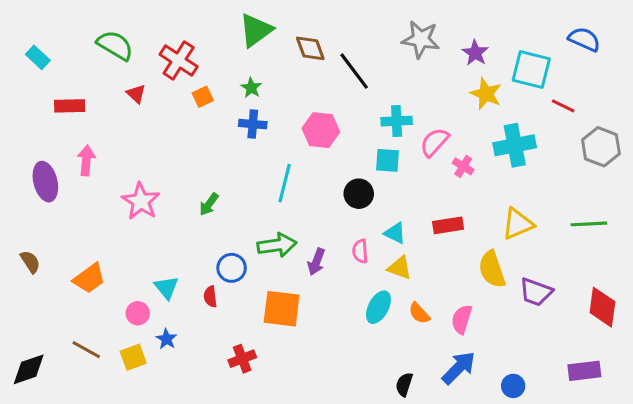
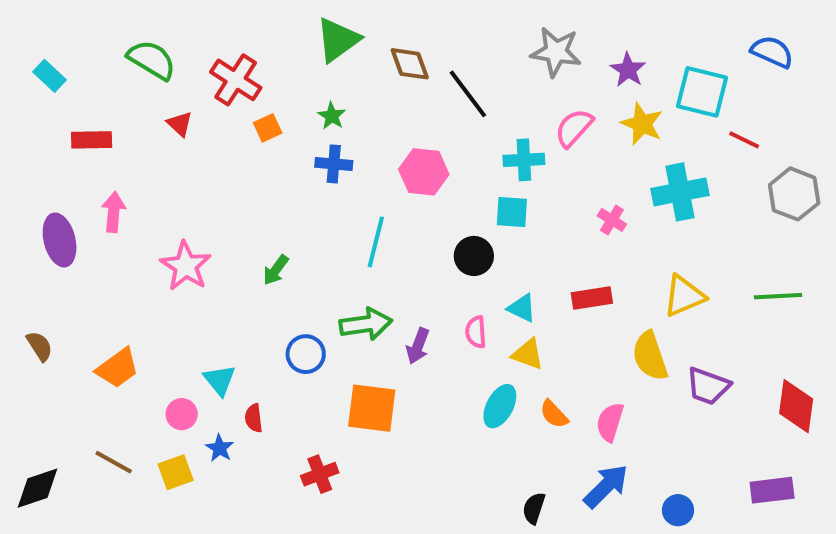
pink semicircle: (434, 142) -> (574, 128), moved
red semicircle: (210, 297) -> (254, 418), moved

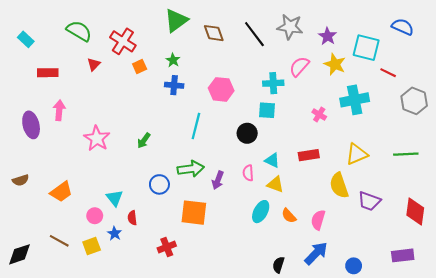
black line: (468, 94) -> (254, 34), moved
red triangle: (180, 124) -> (94, 64), turned 32
brown semicircle: (40, 346) -> (21, 180), turned 105

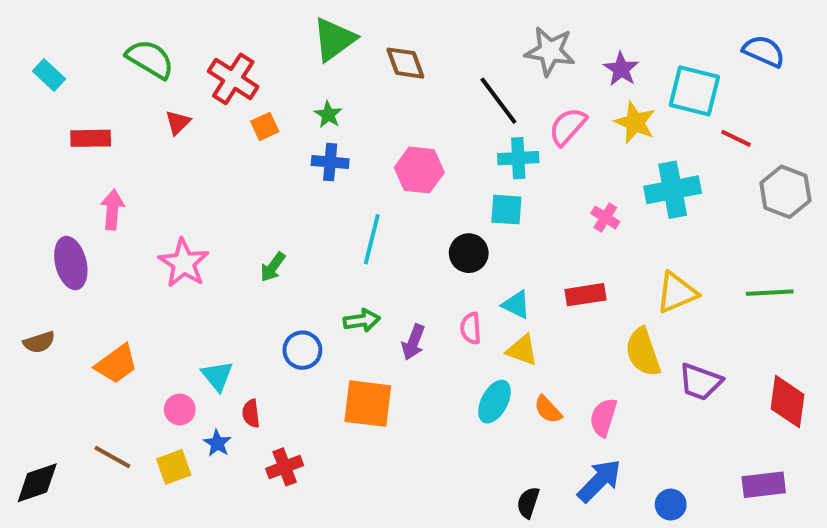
black line: (254, 34) -> (498, 101), moved
purple ellipse: (31, 125) -> (71, 263), moved
green arrow: (191, 169) -> (362, 320), size x0.7
red cross: (167, 247) -> (285, 467), moved

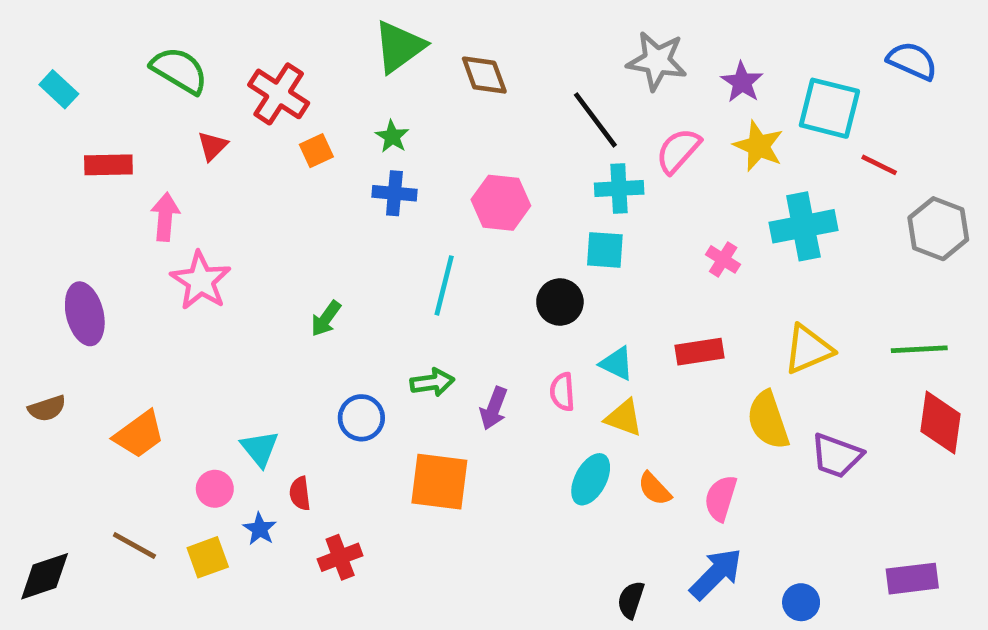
pink arrow: (112, 210) -> (165, 217), moved
pink star: (184, 263) -> (201, 281), moved
red diamond: (787, 402) -> (941, 423), moved

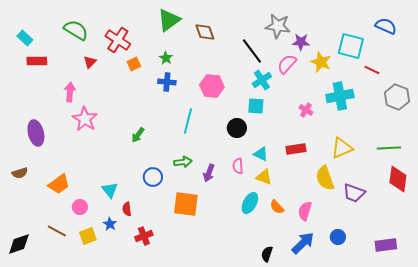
purple star: (742, 82) -> (301, 42), moved, turned -30
red rectangle: (108, 165) -> (37, 61), moved
cyan cross: (619, 189) -> (262, 80), turned -30
pink circle: (215, 489) -> (80, 207), moved
blue circle: (801, 602) -> (338, 237), moved

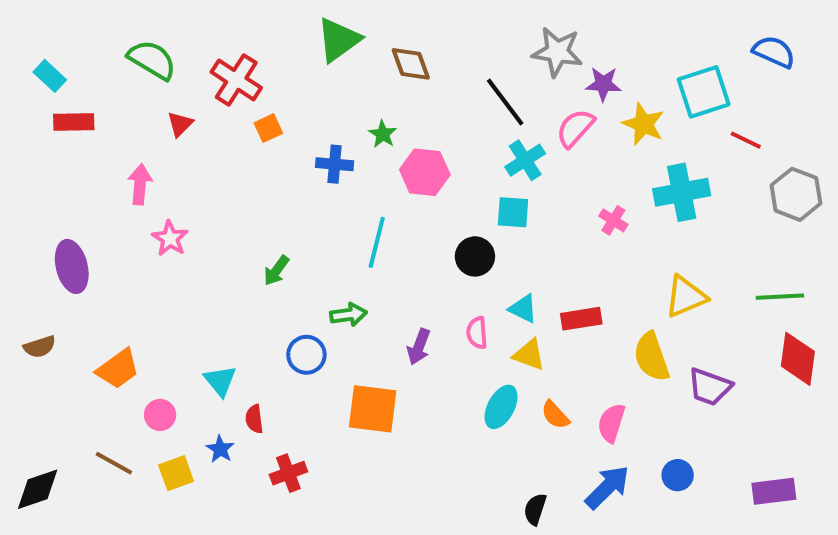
cyan square: (351, 46) -> (704, 92), turned -32
green star: (166, 58) -> (383, 134), moved
pink star: (85, 119) -> (170, 238), size x0.7
red rectangle: (296, 149) -> (581, 319), moved
green arrow: (183, 162) -> (349, 315), moved

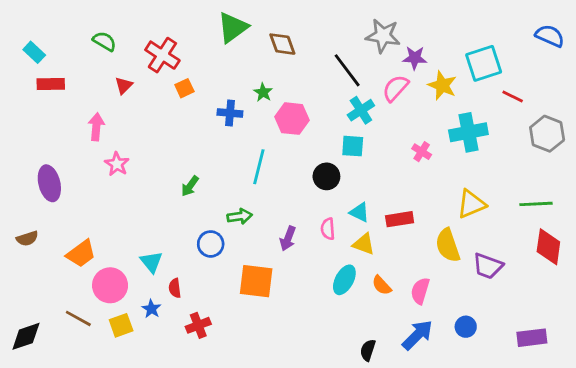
blue semicircle: (774, 52) -> (550, 36), moved
green semicircle: (152, 60) -> (104, 41), size x0.7
pink circle: (160, 415) -> (110, 285), size x1.6

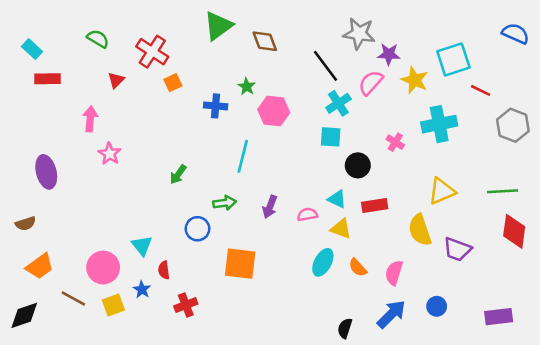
black circle: (326, 176) -> (358, 165), moved
pink semicircle: (328, 229) -> (307, 215), turned 84
purple arrow: (288, 238) -> (270, 207), moved
orange trapezoid: (81, 254) -> (40, 266), moved

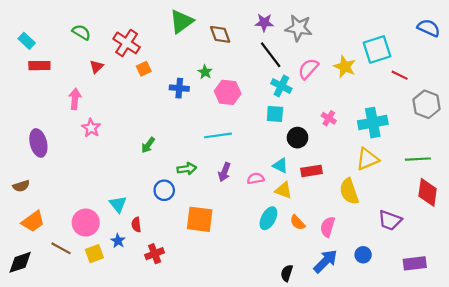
purple star: (389, 54) -> (264, 23), moved
cyan cross: (338, 103) -> (281, 86), turned -30
cyan cross: (439, 124) -> (373, 123), moved
cyan line: (243, 156) -> (218, 135), moved, turned 68
purple trapezoid: (457, 249) -> (390, 220), moved

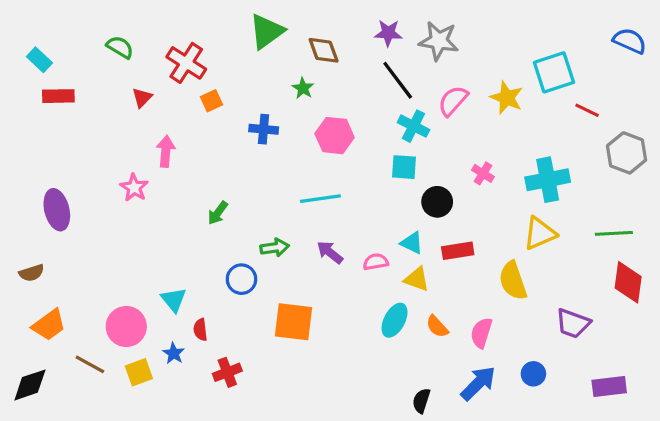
green star: (205, 72) -> (303, 88), moved
pink arrow: (75, 99) -> (166, 151), moved
purple arrow: (224, 172) -> (330, 252), turned 108

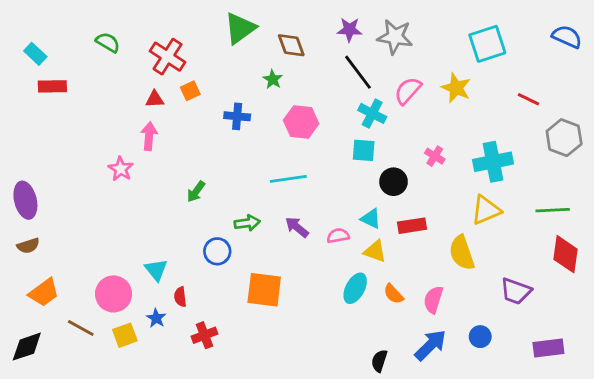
cyan square: (554, 72) -> (487, 44), moved
red triangle: (142, 98) -> (155, 99), moved, turned 42
purple ellipse: (57, 210) -> (25, 200), moved

